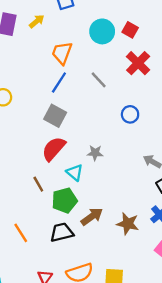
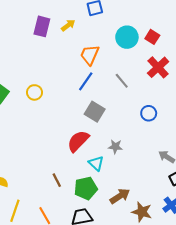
gray square: (55, 116) -> (95, 112), moved
brown line: (38, 184) -> (57, 180), moved
brown arrow: (92, 217) -> (120, 196), moved

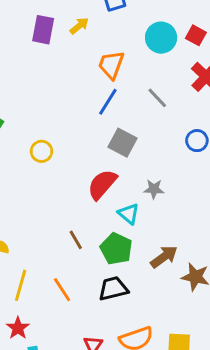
yellow circle: (35, 92) -> (41, 151), moved
green pentagon: (86, 188) -> (116, 249), turned -30

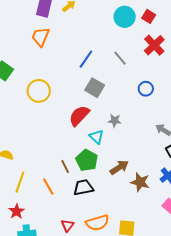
orange trapezoid: (111, 65) -> (41, 37), moved
yellow circle: (41, 151) -> (39, 91), size x1.5
brown line: (76, 240) -> (65, 166), moved

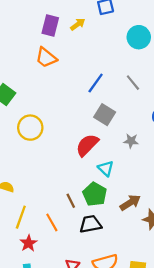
orange trapezoid: (41, 37) -> (46, 58), turned -75
yellow circle: (39, 91) -> (30, 128), moved
gray star: (115, 121) -> (131, 141), moved
red star: (17, 211) -> (29, 243), moved

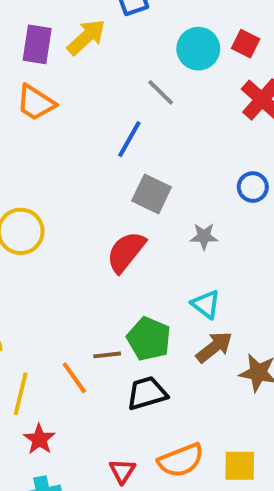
yellow arrow: (78, 24) -> (86, 37), size x1.5
gray line: (133, 83) -> (161, 92), moved
cyan triangle: (106, 168) -> (206, 304), moved
brown line: (71, 201) -> (107, 355), turned -64
orange line: (52, 222) -> (74, 378), moved

